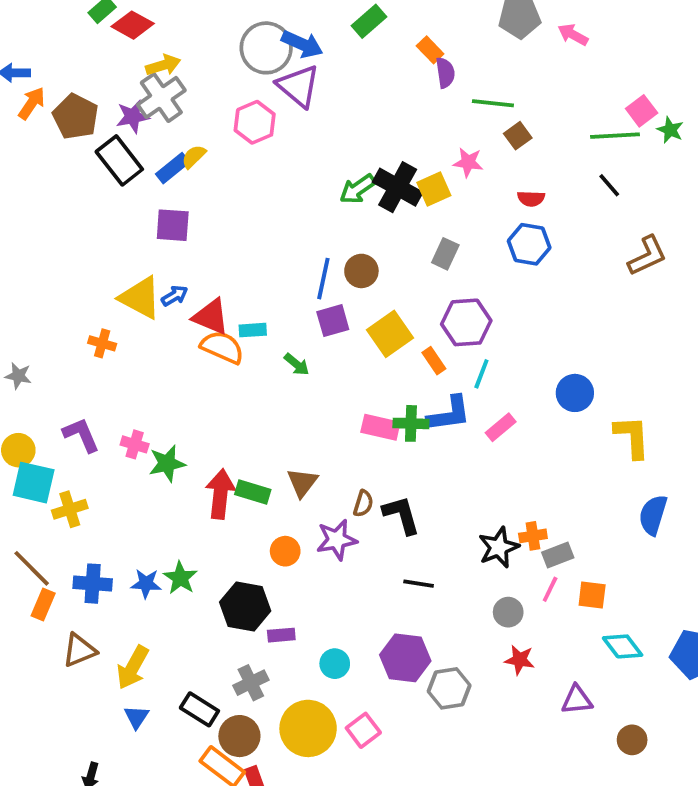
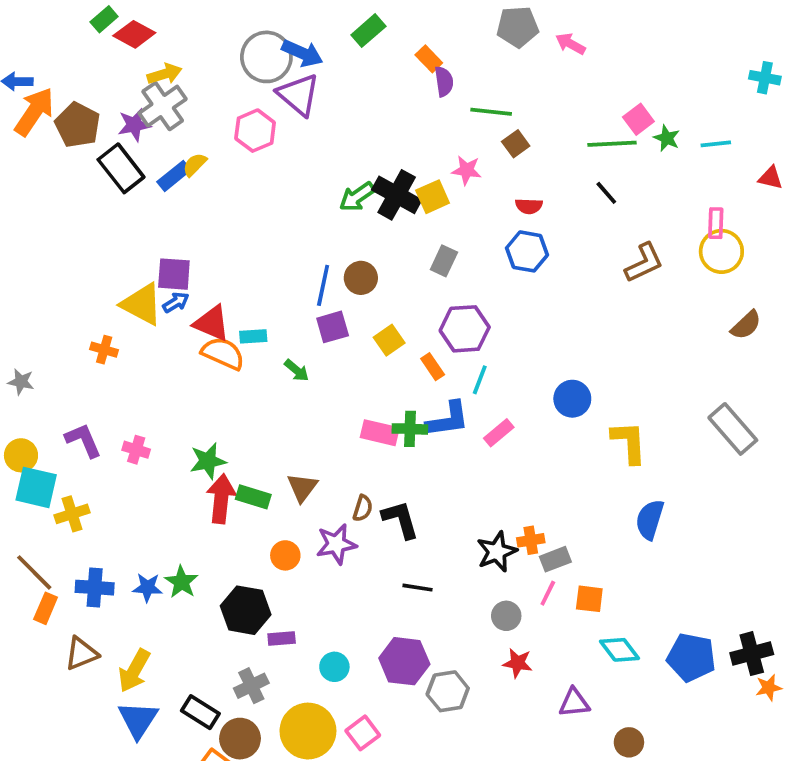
orange arrow: (32, 103) -> (34, 112), size x1.5
purple square: (173, 225) -> (174, 274), moved
yellow square: (390, 334) -> (389, 340), size x0.7
green star: (167, 463) -> (208, 461), moved
blue triangle: (136, 717) -> (138, 720), size x1.6

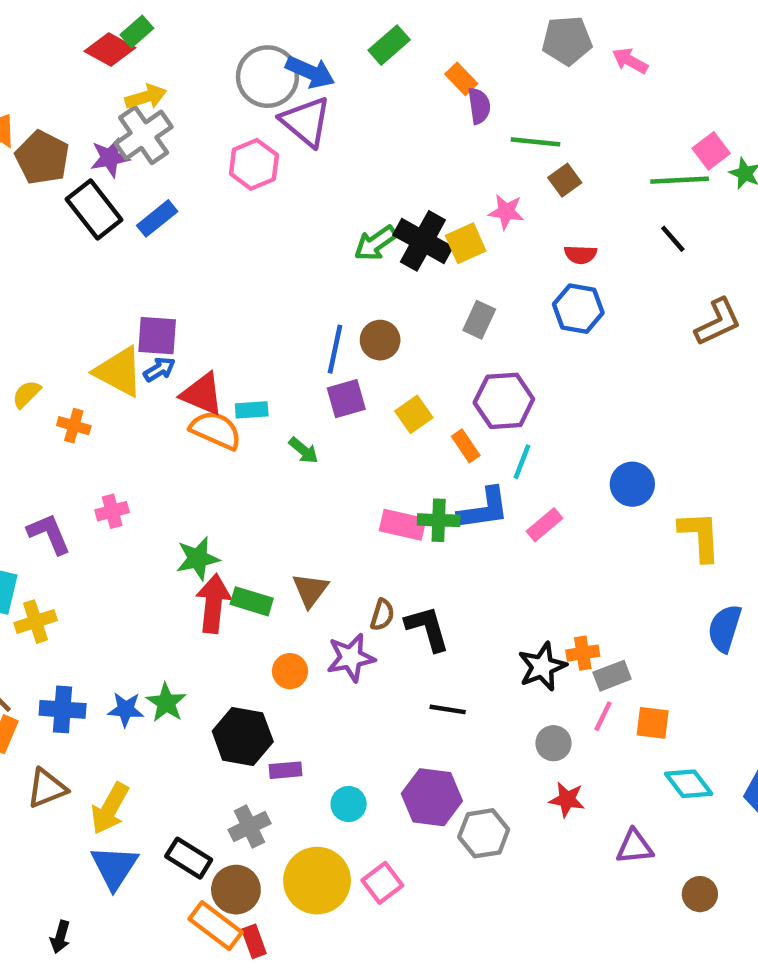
green rectangle: (104, 19) -> (137, 32), moved
yellow semicircle: (195, 165) -> (27, 394), moved
pink cross: (136, 450) -> (112, 511), moved, turned -32

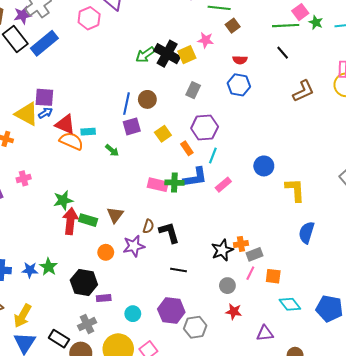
blue rectangle: (157, 218) -> (44, 43), size x1.5

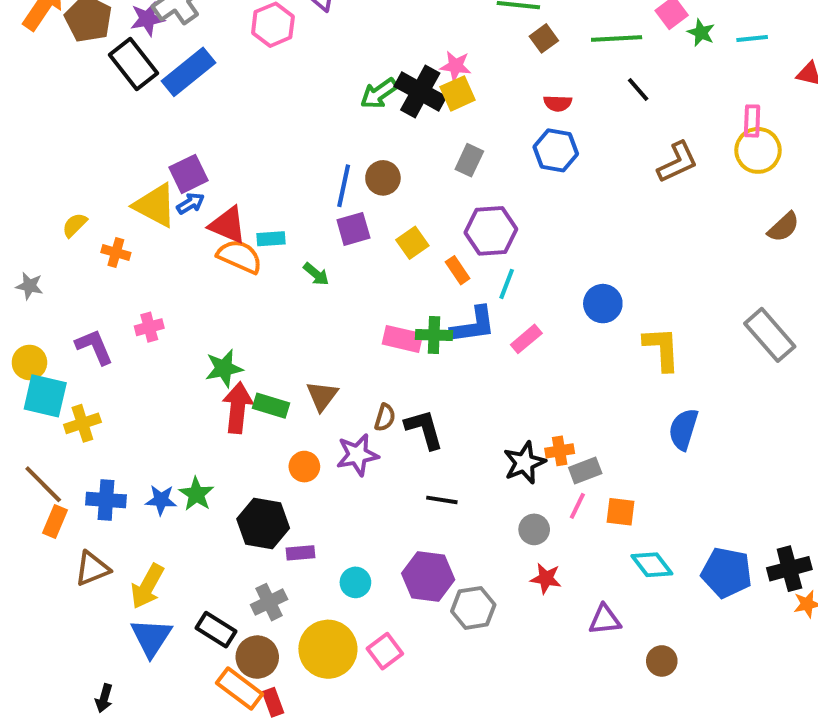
green line: (286, 26) -> (617, 38), moved
pink star: (206, 40) -> (456, 66), moved
purple square: (44, 97) -> (189, 174), turned -30

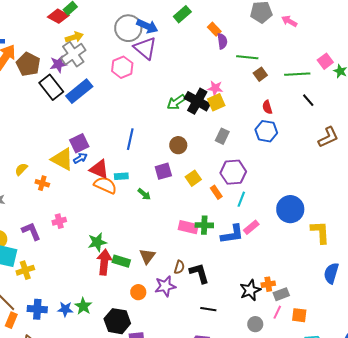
red semicircle: (558, 103) -> (267, 107), turned 72
blue line: (344, 186) -> (130, 139), moved
blue circle: (603, 304) -> (290, 209), size x1.4
blue L-shape: (473, 325) -> (232, 234), moved

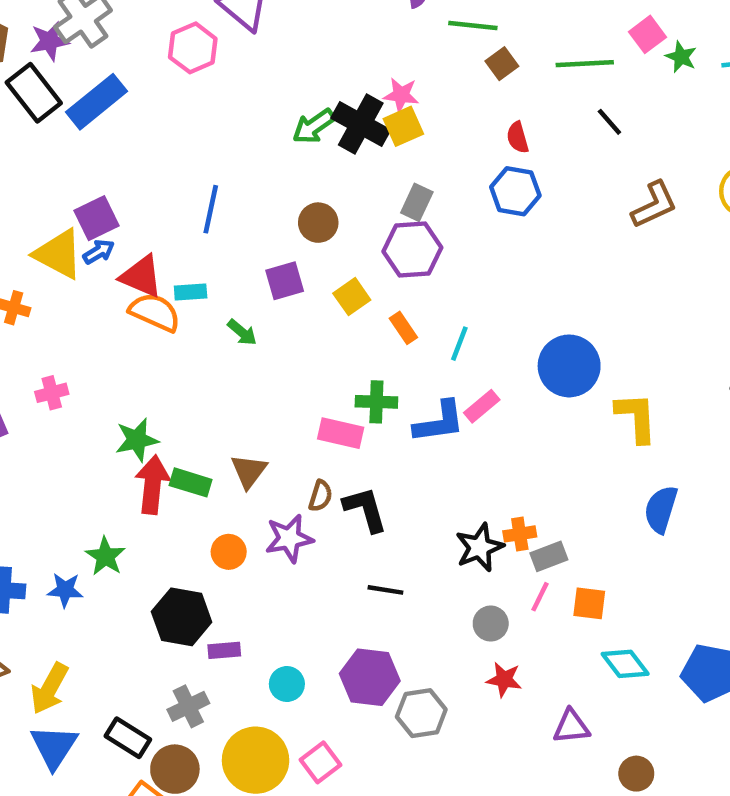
purple hexagon: (233, 172) -> (412, 249), moved
pink rectangle: (188, 227) -> (341, 433), moved
green star: (83, 306) -> (105, 556), moved

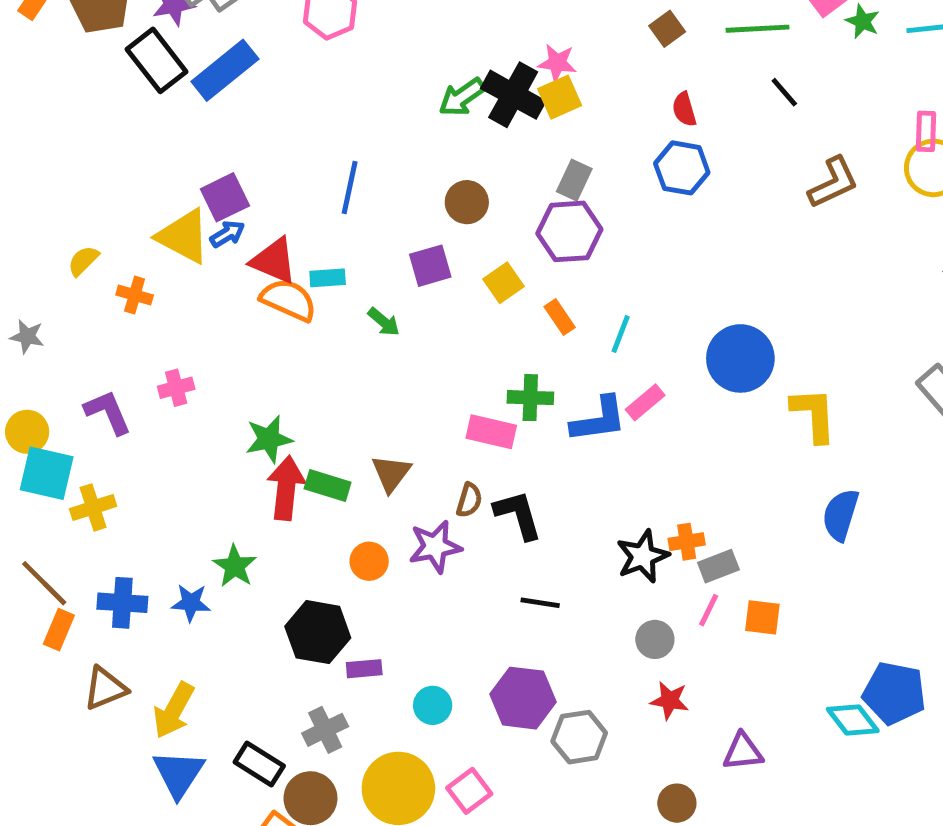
cyan diamond: (625, 664) -> (853, 720), moved
brown circle: (636, 774) -> (677, 803), moved

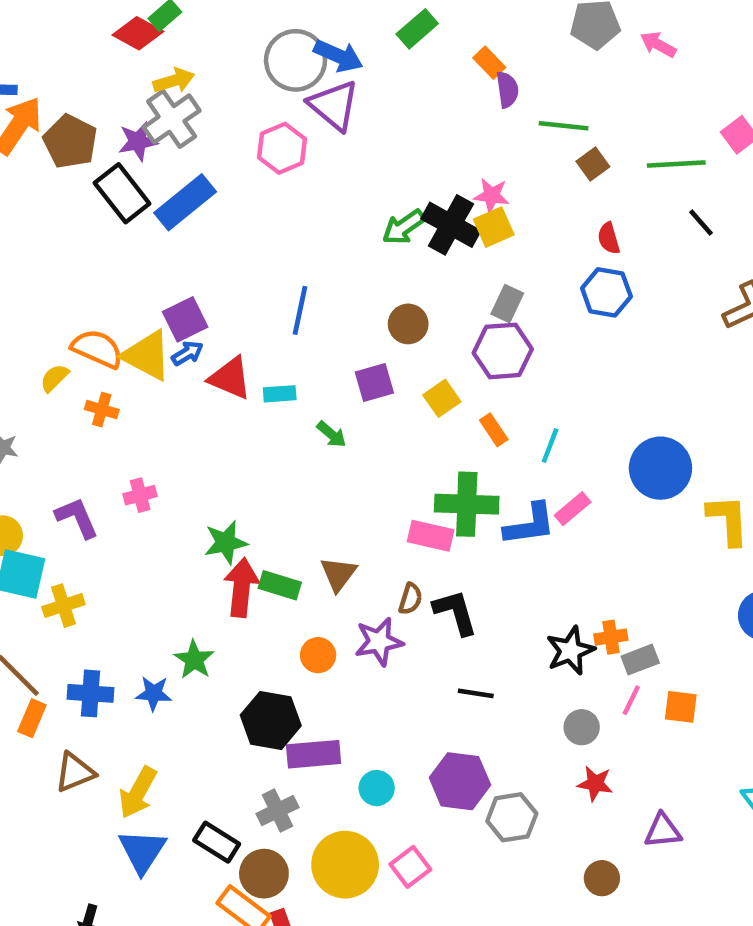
orange semicircle: (288, 300) -> (97, 349), moved
green cross: (530, 398) -> (467, 504), size x1.5
purple rectangle: (364, 669) -> (314, 754), size x1.6

